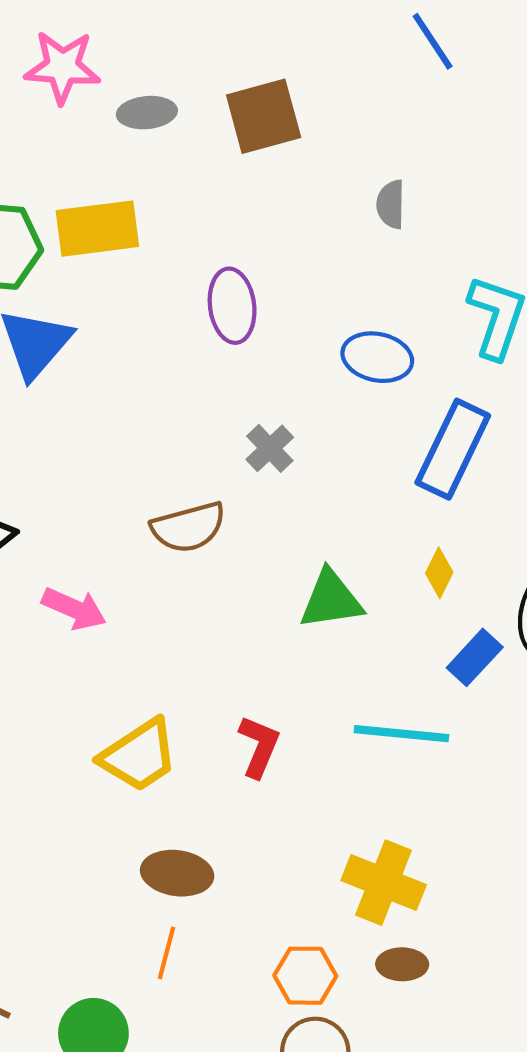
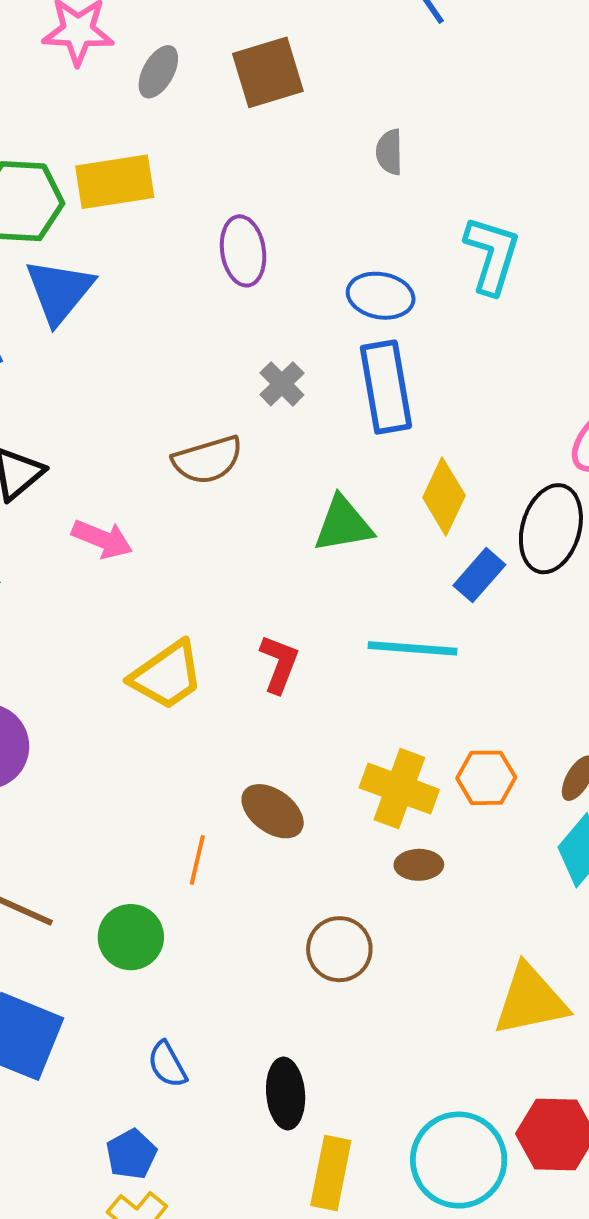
gray ellipse: (147, 113) -> (158, 72), turned -54
blue rectangle: (453, 449) -> (386, 387), moved, turned -34
yellow diamond: (439, 573) -> (444, 497), size x1.6
brown ellipse: (177, 873) -> (273, 811), moved, turned 30
orange hexagon: (305, 976) -> (486, 778), moved

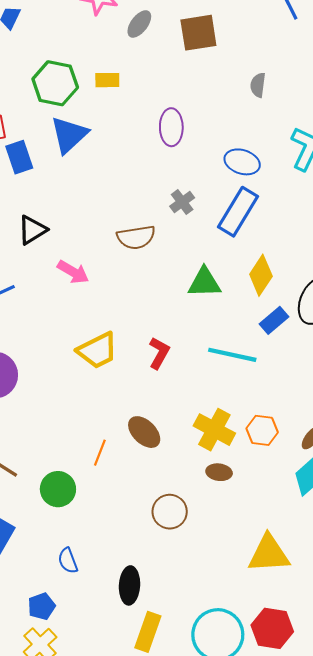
yellow rectangle: (115, 182) -> (107, 80), size x0.6
blue rectangle: (386, 387) -> (238, 212), turned 33

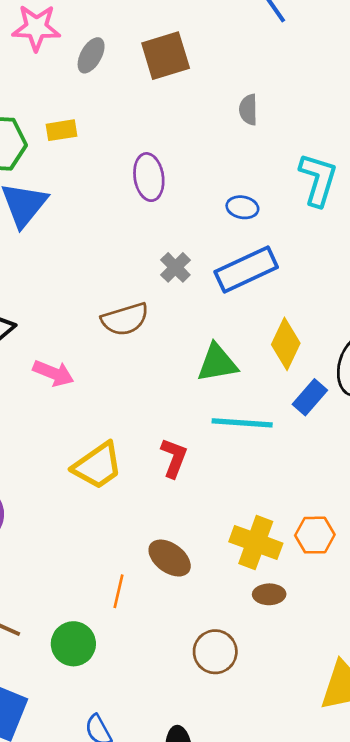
blue ellipse: (242, 162) -> (242, 207), size x0.7
blue rectangle: (238, 212) -> (246, 269), turned 42
cyan line: (232, 355) -> (242, 423), moved

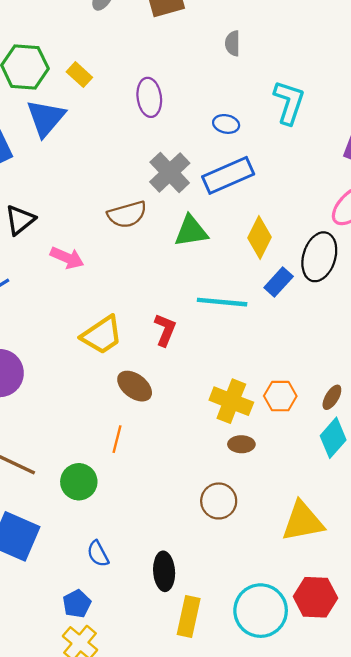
yellow rectangle: (62, 130) -> (79, 75), moved, turned 50
gray cross: (175, 267) -> (170, 172), size x1.6
green triangle: (217, 363) -> (191, 231), moved
brown ellipse: (170, 558) -> (135, 386), moved
brown circle: (215, 652) -> (219, 501), moved

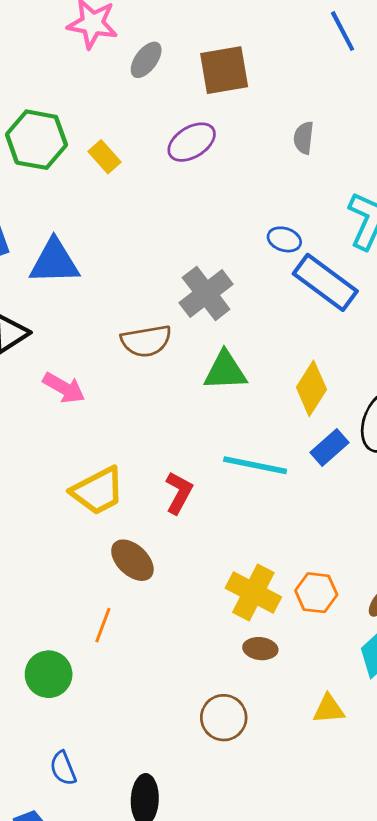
purple ellipse: (149, 97) -> (192, 142), moved, turned 60
blue triangle: (46, 118) -> (54, 262), moved, turned 42
blue rectangle: (228, 175) -> (325, 282), moved, turned 54
yellow triangle: (303, 522) -> (329, 709), moved, size x0.6

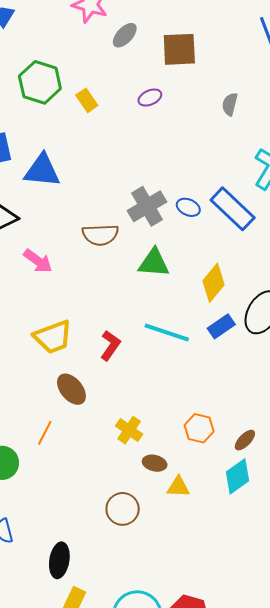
purple ellipse: (192, 142) -> (150, 98), size x0.7
blue ellipse: (284, 239) -> (188, 207), moved
yellow cross: (253, 592) -> (129, 430), moved, size x0.7
yellow triangle: (329, 709) -> (178, 487), moved

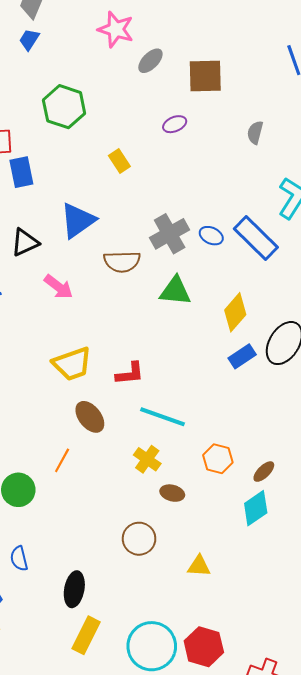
yellow rectangle: (87, 100) -> (119, 161), moved
blue triangle: (42, 171) -> (78, 220), moved, turned -42
cyan line: (167, 333) -> (163, 417), moved
red L-shape: (110, 345) -> (130, 373), turned 48
yellow triangle: (178, 487) -> (199, 566), moved

